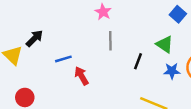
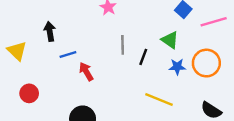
black arrow: (34, 38) -> (50, 31), moved, turned -54
gray line: (110, 41) -> (123, 45), moved

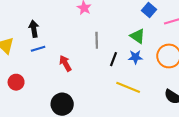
blue line: (68, 55) -> (38, 49), moved
black line: (143, 57) -> (113, 59), moved
blue star: (177, 67) -> (135, 57), moved

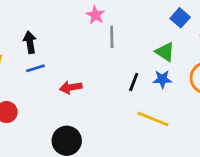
gray line: (97, 40) -> (112, 37), moved
red arrow: (65, 63) -> (71, 87), turned -70

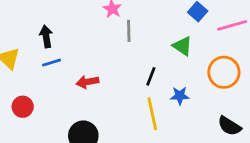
blue star: (162, 79) -> (180, 96), moved
yellow line: (153, 119) -> (152, 114), moved, turned 56

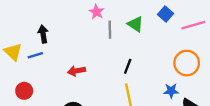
green triangle: (183, 46) -> (135, 24), moved
blue line: (52, 63) -> (35, 55), moved
blue star: (180, 96) -> (171, 91), moved

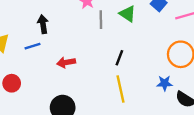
black arrow: (43, 34) -> (43, 24), moved
blue line: (35, 55) -> (33, 46), moved

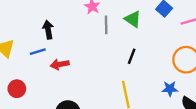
black line: (119, 58) -> (132, 56), moved
red arrow: (66, 62) -> (60, 64), moved

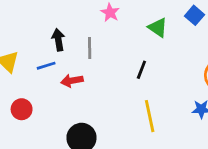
gray line: (106, 25) -> (90, 48), moved
black line: (132, 56) -> (141, 70), moved

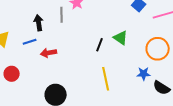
green triangle: (158, 28) -> (121, 38), moved
gray line: (90, 48) -> (62, 15), moved

